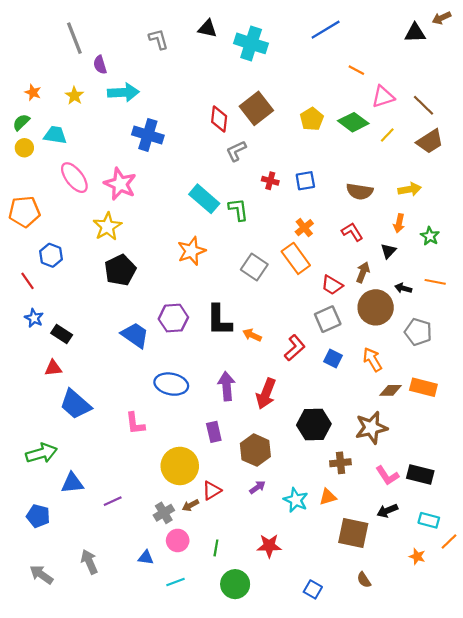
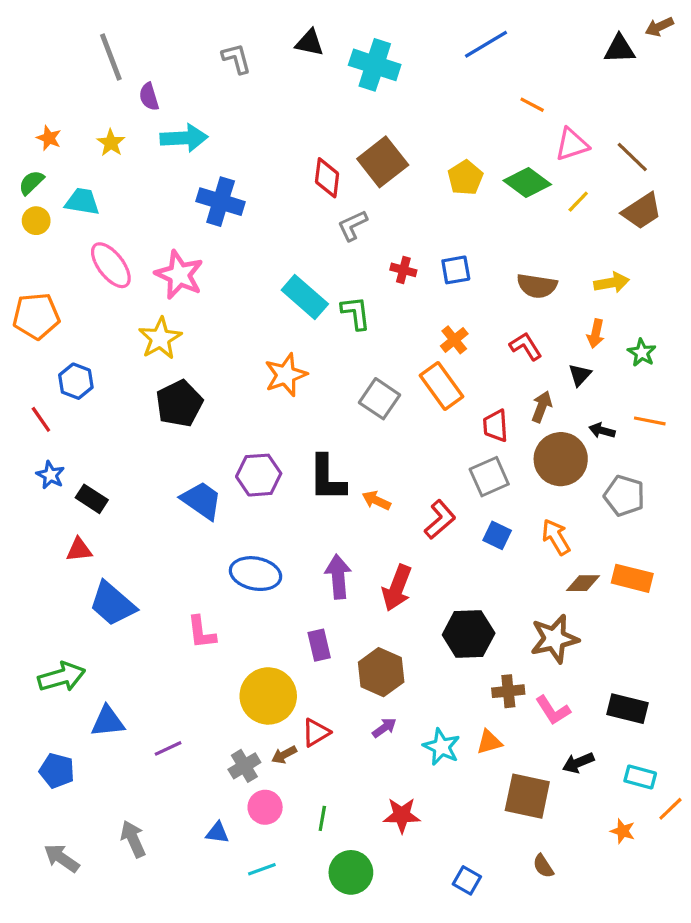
red trapezoid: (332, 285) -> (496, 426), turned 55
pink L-shape: (387, 476) -> (553, 710), moved

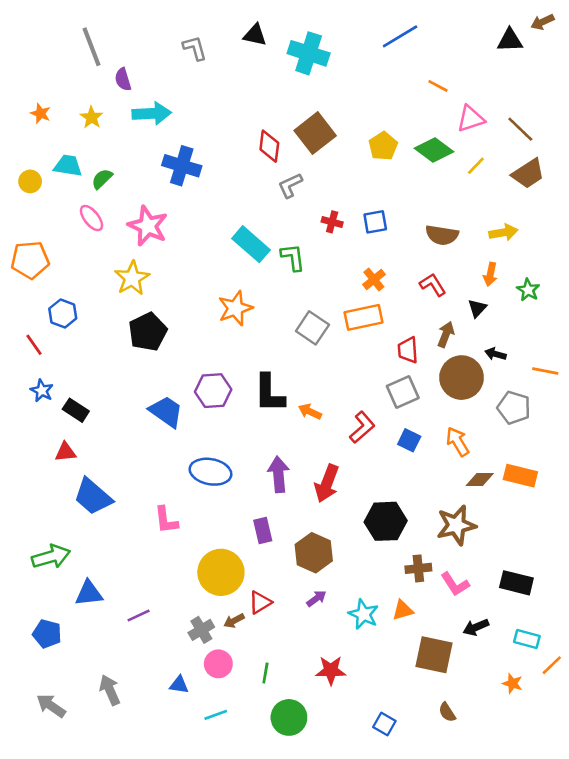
green semicircle: (31, 183) -> (102, 179), moved
pink ellipse: (111, 265) -> (92, 218), size x0.7
orange rectangle: (441, 386) -> (363, 317), turned -66
orange line: (650, 421) -> (545, 371), moved

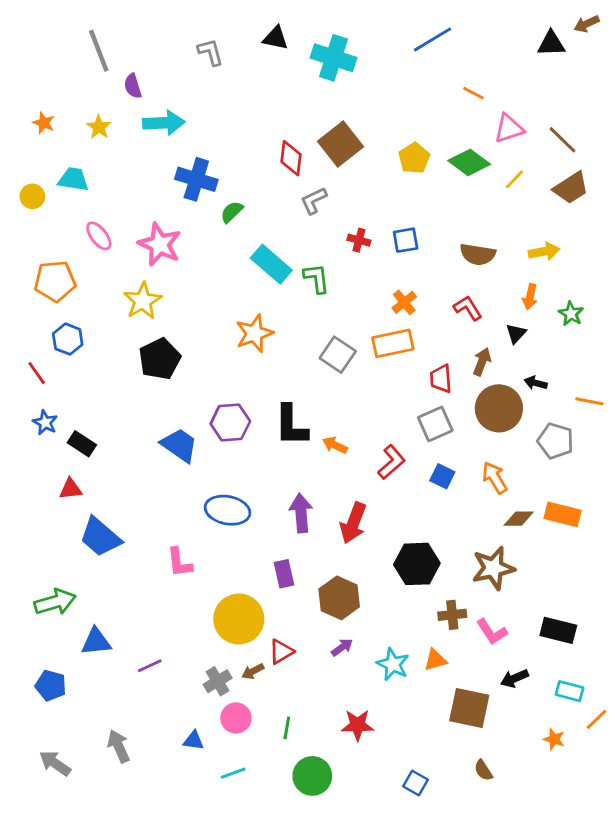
green semicircle: (102, 179) -> (232, 212), moved
orange pentagon: (30, 260) -> (55, 281), moved

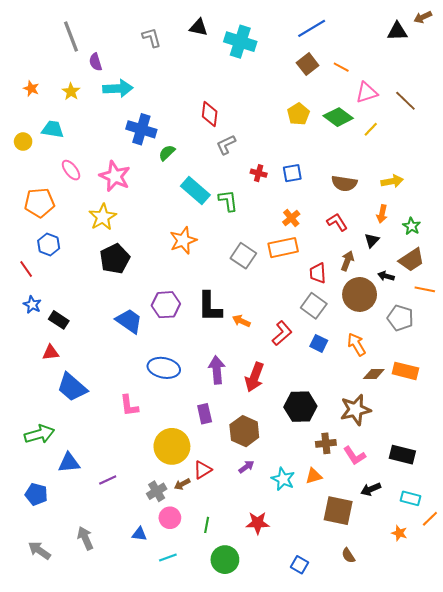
brown square: (341, 144) -> (308, 64), moved, size x0.7
brown trapezoid: (571, 188) -> (412, 260), moved
gray square: (435, 424) -> (314, 306), turned -30

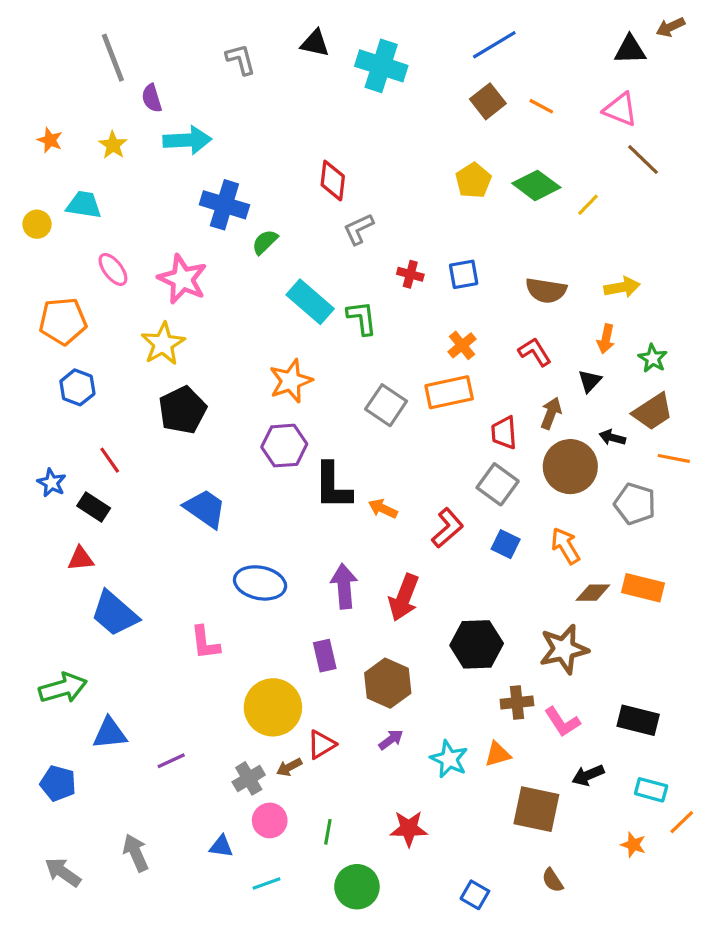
pink triangle: (367, 93) -> (620, 109), moved, turned 40
red line: (26, 269) -> (110, 460), moved
purple hexagon: (166, 305) -> (284, 446), moved

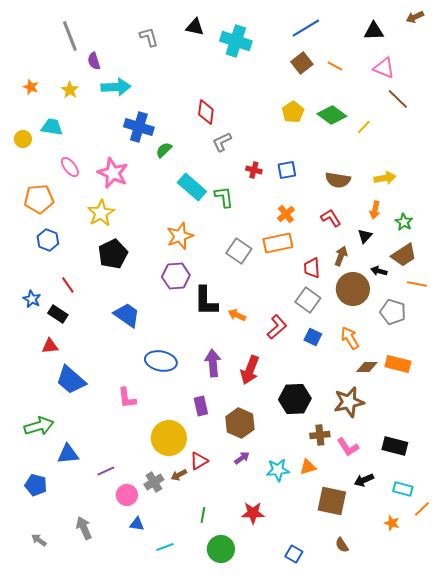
black triangle: (630, 50) -> (374, 31), moved
cyan star: (449, 759) -> (278, 470), turned -30
pink circle: (270, 820) -> (127, 495), moved
gray arrow: (63, 872) -> (39, 540), size x0.7

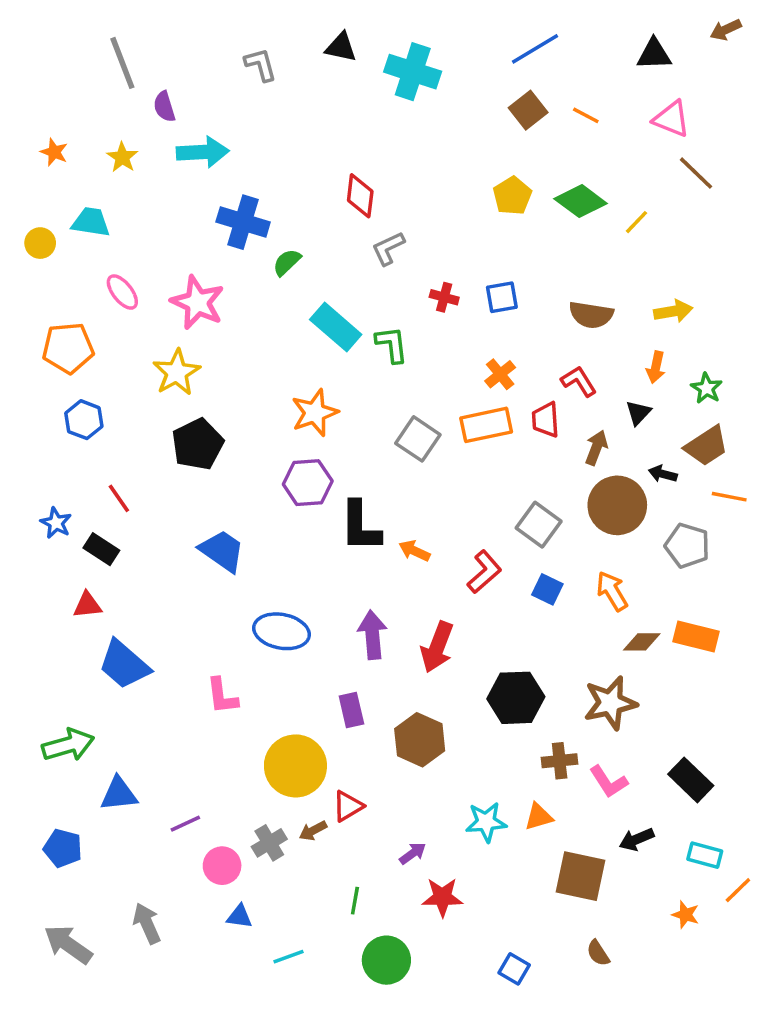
red trapezoid: (312, 268) -> (546, 420), moved
black rectangle: (395, 446) -> (691, 780), turned 30
purple arrow: (242, 458) -> (413, 853), moved
gray arrow: (39, 540) -> (68, 944), size x1.8

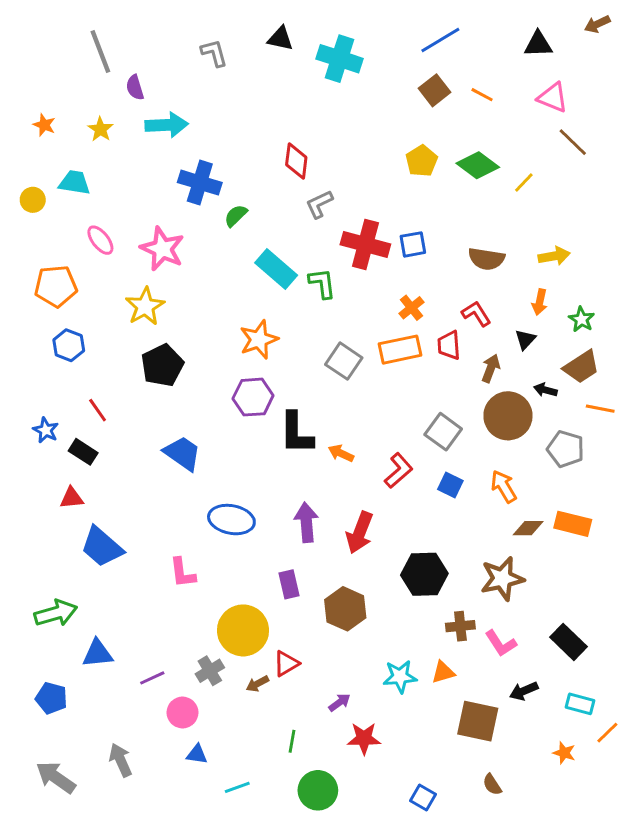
red cross: (444, 297) -> (365, 244), size x2.0
gray cross: (269, 843) -> (210, 671), moved

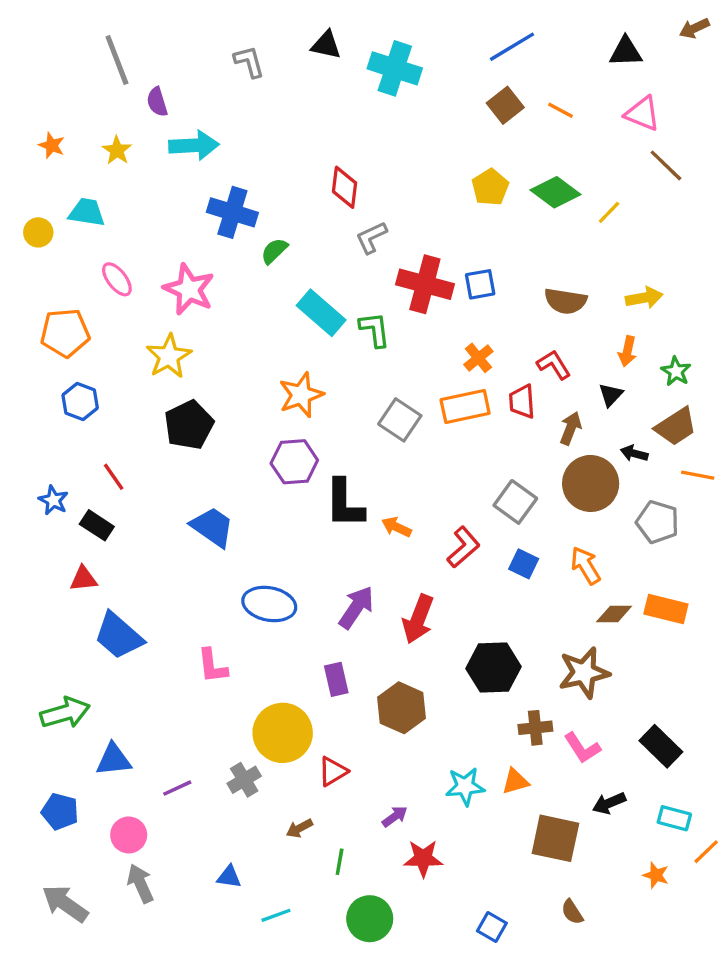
purple arrow: (306, 522) -> (356, 607), turned 39
brown arrow: (257, 684) -> (299, 828), moved
pink circle: (183, 713) -> (129, 835), moved

